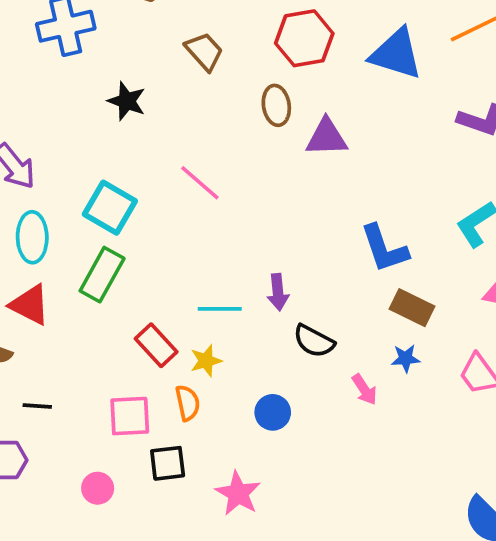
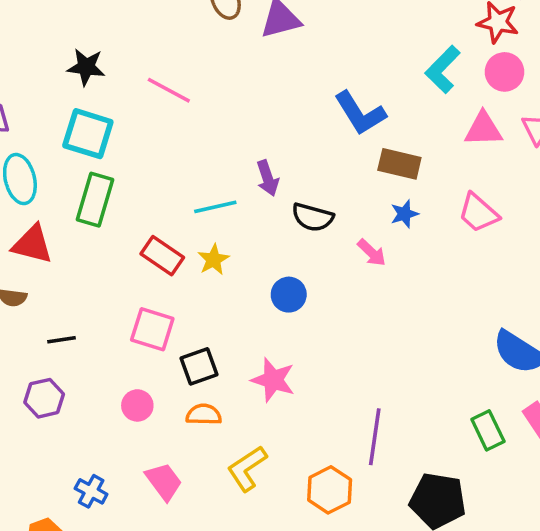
black star: (127, 101) -> (86, 67), moved
orange semicircle: (188, 403) -> (204, 415), moved, turned -64
pink square: (130, 416) -> (152, 329), turned 33

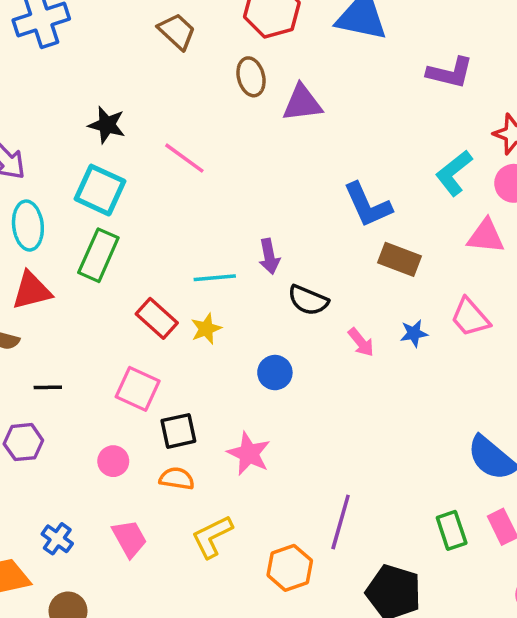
blue star: (404, 214) -> (414, 333), moved
red triangle: (32, 244) -> (32, 291), turned -36

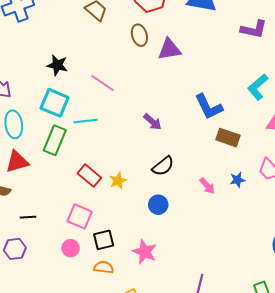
purple arrow: (269, 256) -> (152, 122), moved, turned -36
cyan line: (215, 278) -> (86, 121), moved
black semicircle: (308, 300) -> (163, 166), moved, turned -60
pink circle: (113, 461) -> (71, 248), moved

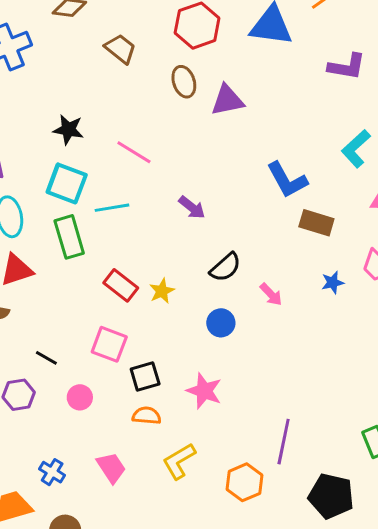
purple arrow: (152, 122) -> (192, 207), moved
green rectangle: (55, 140) -> (69, 237), turned -36
pink arrow: (207, 186) -> (271, 294), moved
black line: (28, 217) -> (46, 358), moved, turned 35
pink circle: (71, 248) -> (80, 397), moved

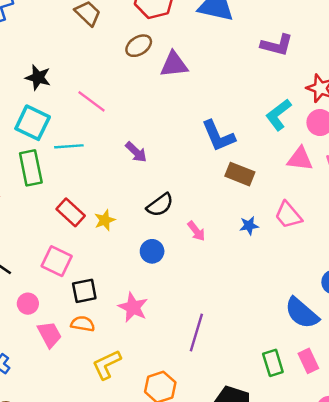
brown ellipse: (184, 82) -> (139, 46), turned 70
purple line: (284, 442) -> (196, 333), moved
pink trapezoid: (111, 468) -> (50, 334), moved

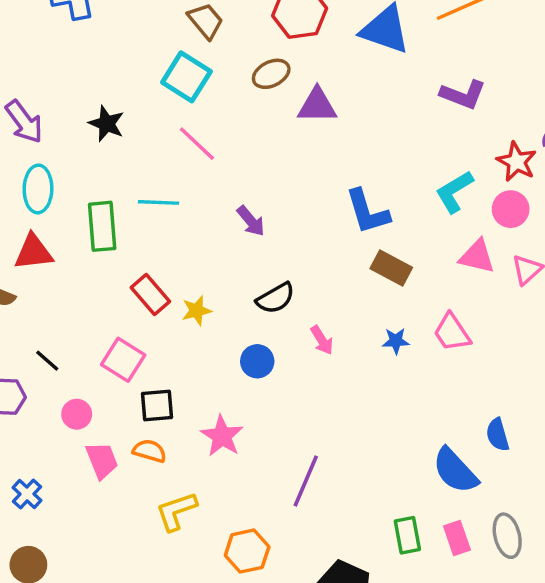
black star: (38, 77) -> (107, 124), moved
cyan square: (33, 123) -> (186, 77), moved

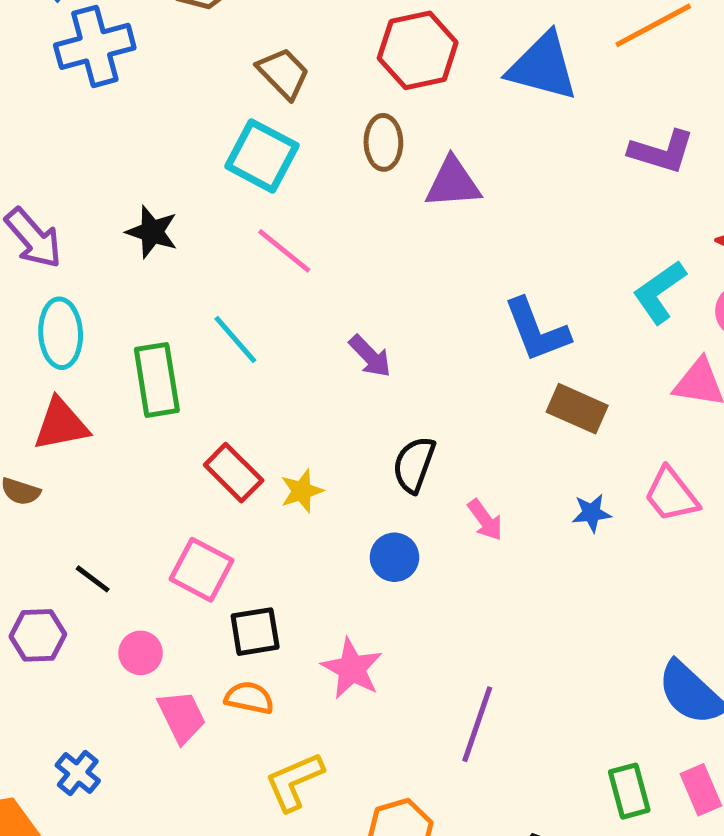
brown ellipse: (271, 74) -> (383, 142), turned -60
cyan line: (159, 202) -> (235, 340), turned 51
black semicircle: (276, 298) -> (414, 465), turned 144

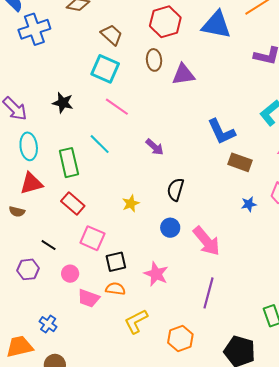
red rectangle: (234, 473) -> (73, 204), moved
pink arrow: (485, 520) -> (206, 241), moved, size x1.8
pink trapezoid: (182, 717) -> (89, 298), turned 140

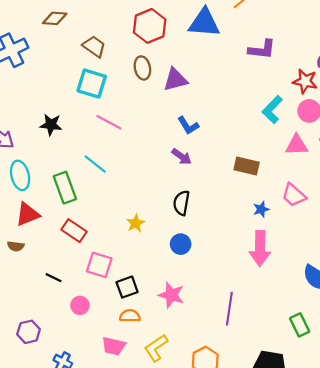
blue L-shape: (221, 132) -> (188, 125), moved, size x0.7
purple arrow: (155, 147) -> (182, 156), moved
pink arrow: (206, 241) -> (260, 248), moved, turned 48
purple hexagon: (28, 269) -> (29, 332), moved
pink trapezoid: (89, 298) -> (114, 346), moved

